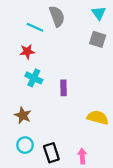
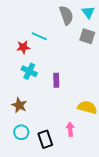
gray semicircle: (57, 16) -> (66, 15), moved
cyan line: (35, 27) -> (39, 36), moved
pink arrow: (82, 156) -> (70, 129), moved

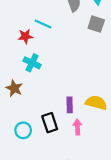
purple rectangle: (56, 80) -> (70, 105), moved
brown star: (19, 105) -> (14, 88), moved
black rectangle: (45, 139) -> (50, 123), moved

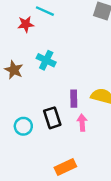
cyan cross: (32, 63) -> (46, 60), moved
brown star: (14, 88) -> (14, 70), moved

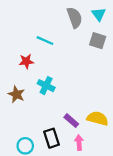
red star: (26, 24) -> (26, 61), moved
purple rectangle: (74, 99) -> (71, 121), turned -48

